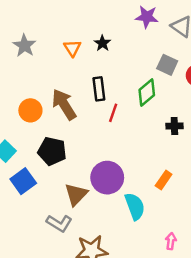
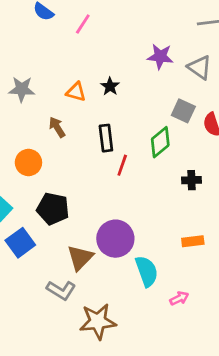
gray star: (24, 46) -> (22, 89), turned -30
orange triangle: (72, 48) -> (76, 92), turned -42
brown arrow: (64, 104) -> (57, 127), moved, size x0.6
orange rectangle: (164, 180) -> (193, 241), moved, turned 48
pink arrow: (171, 241) -> (179, 298), moved, turned 56

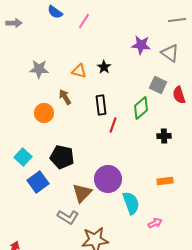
orange circle: (28, 162) -> (44, 113), moved

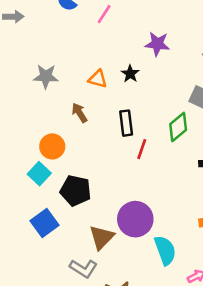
purple star: (141, 45) -> (157, 44), moved
orange circle: (44, 113) -> (52, 146), moved
cyan square: (23, 157) -> (39, 174), moved

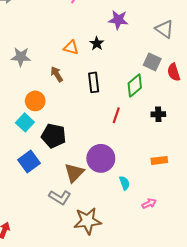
gray star: (46, 76) -> (21, 57), moved
red line: (142, 149) -> (116, 115), moved
cyan semicircle: (165, 250) -> (124, 183), size x0.6

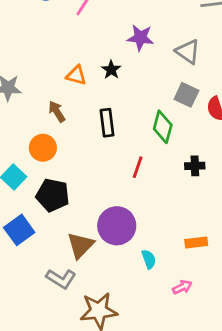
gray triangle: (164, 29) -> (188, 52), moved
green diamond: (135, 86) -> (163, 127), turned -35
orange circle: (35, 101) -> (43, 148), moved
orange rectangle: (159, 160) -> (196, 242), moved

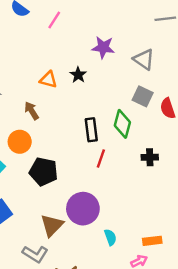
black rectangle: (107, 123) -> (91, 130), moved
black pentagon: (53, 195) -> (44, 172), moved
orange rectangle: (196, 242) -> (152, 241), moved

